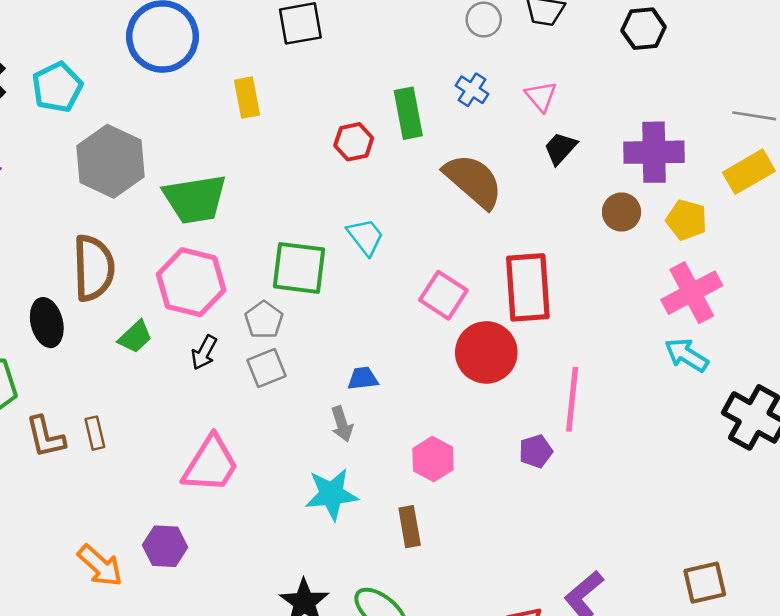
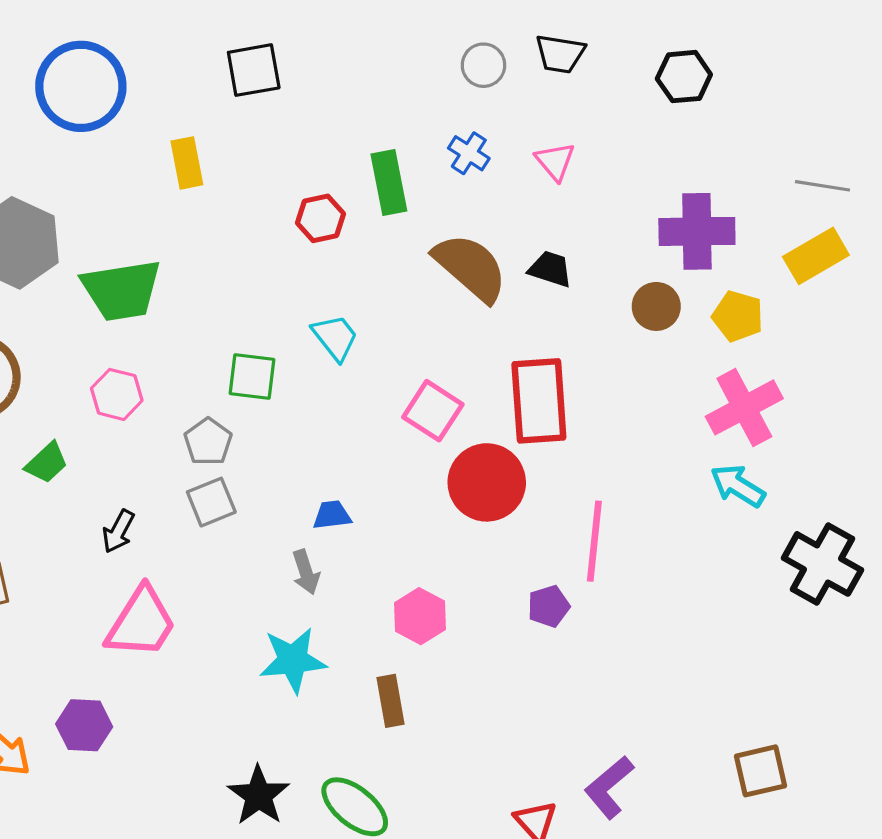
black trapezoid: (560, 148) -> (550, 269), moved, turned 66
green square: (299, 268) -> (252, 377), size x0.7
pink hexagon: (191, 282) -> (117, 394), size x0.6
black arrow: (204, 352) -> (118, 531), moved

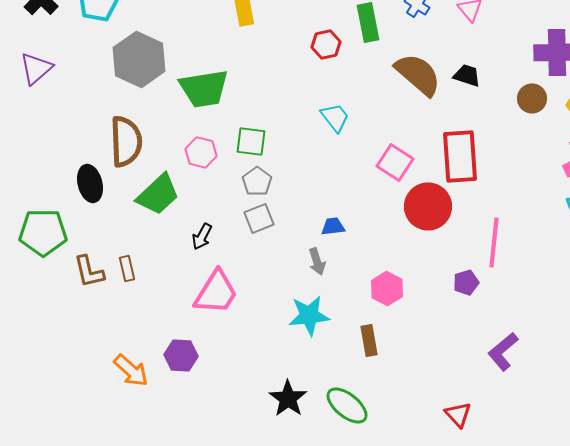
green square: (252, 377) -> (251, 141), moved
green trapezoid: (47, 463) -> (158, 194), size x1.6
purple L-shape: (609, 787) -> (503, 351), moved

